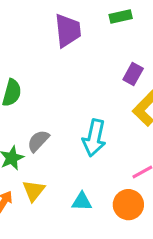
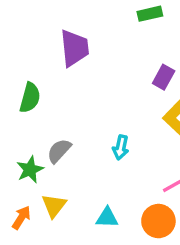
purple trapezoid: (68, 31) -> (74, 48), moved
cyan arrow: (94, 138) -> (121, 147), size x0.6

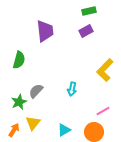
purple rectangle: (164, 77) -> (86, 31), moved, turned 32
cyan triangle: (107, 218) -> (64, 130), turned -32

